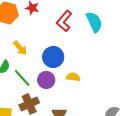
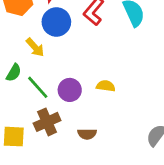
blue circle: (53, 57) -> (56, 22), moved

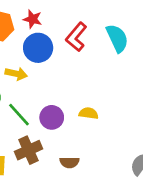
yellow arrow: (35, 47) -> (16, 74), turned -36

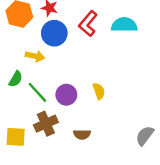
cyan semicircle: (117, 38) -> (124, 25), turned -65
yellow semicircle: (89, 113) -> (99, 91), turned 63

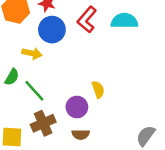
purple circle: (66, 95) -> (77, 107), moved

